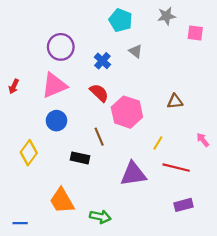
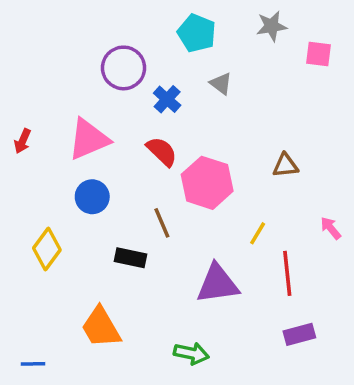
purple circle: (61, 47) -> (124, 68), moved
red line: (176, 168) -> (287, 273), turned 70
green arrow: (100, 217) -> (191, 353), moved

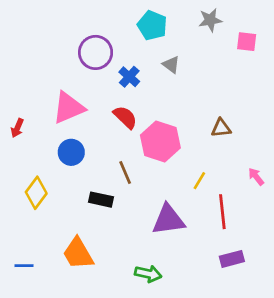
red arrow: (23, 141) -> (17, 128), moved
blue line: (33, 364) -> (24, 266), moved

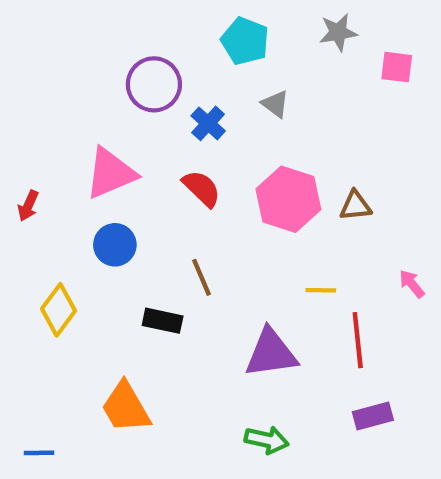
pink hexagon: (160, 141) -> (288, 199), moved
yellow line: (199, 181) -> (321, 290), turned 60
blue line: (24, 266) -> (39, 453), moved
green arrow: (148, 274) -> (267, 440), moved

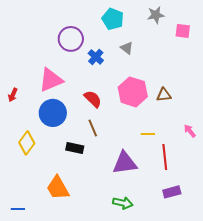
red semicircle: (202, 188) -> (93, 99), moved
blue circle: (115, 245) -> (53, 113), size x1.4

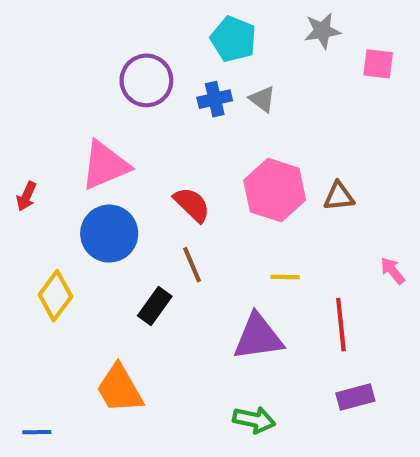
blue cross: (96, 57) -> (215, 99), moved, turned 35
yellow line: (148, 134) -> (285, 277), moved
black rectangle: (75, 148) -> (155, 306), turned -66

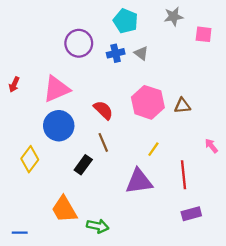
red arrow: (26, 196) -> (14, 84), moved
yellow line: (285, 277) -> (153, 149), turned -56
green arrow: (254, 420) -> (98, 226), moved

